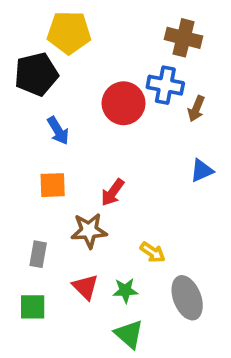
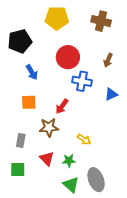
yellow pentagon: (69, 32) -> (57, 18), moved
blue cross: (165, 85) -> (82, 81), moved
gray ellipse: (187, 298) -> (96, 180), moved

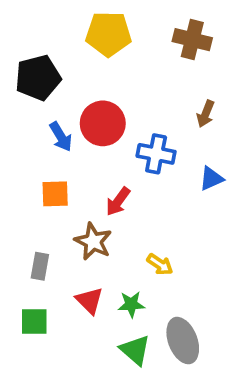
red circle: (68, 57) -> (103, 123), moved
brown star: (49, 127) -> (93, 241), turned 30

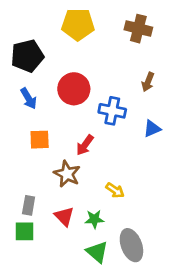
blue arrow: (61, 137) -> (29, 98), moved
gray rectangle: (40, 266) -> (29, 205), moved

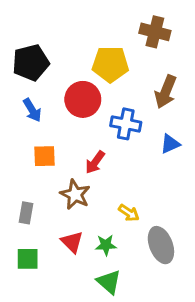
yellow pentagon: (78, 24) -> (110, 64), moved
brown arrow: (148, 82) -> (166, 92), size x1.5
gray rectangle: (29, 205) -> (26, 213), moved
gray ellipse: (131, 245) -> (161, 245), moved

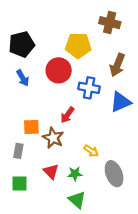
blue triangle: (170, 144) -> (121, 102), size x1.5
orange square: (44, 156) -> (31, 127), moved

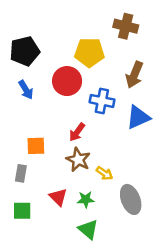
brown star: (53, 138) -> (78, 160), moved

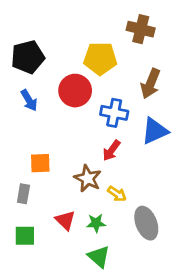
red arrow: (77, 132) -> (111, 151), moved

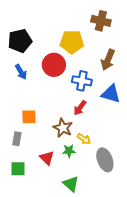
blue triangle: (155, 131) -> (111, 94), turned 40
green star: (96, 223) -> (69, 151), moved

